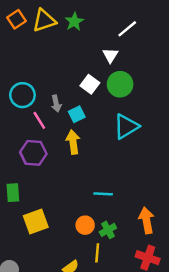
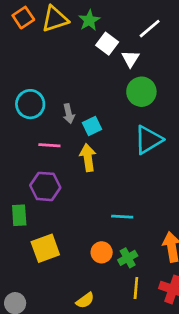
white square: (90, 84) -> (107, 44), moved
pink line: (39, 120) -> (49, 145), moved, turned -54
purple hexagon: (33, 153) -> (45, 186), moved
yellow line: (97, 253) -> (136, 288), moved

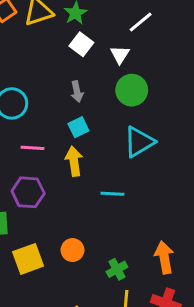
white square: (107, 44) -> (81, 44), moved
gray arrow: (69, 114) -> (77, 92), moved
cyan line: (122, 217) -> (112, 194), moved
orange circle: (102, 252) -> (72, 250), moved

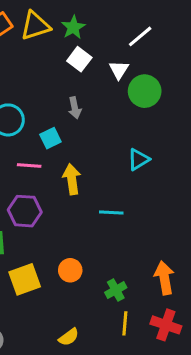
green circle: (132, 90) -> (145, 91), moved
cyan square: (78, 127) -> (50, 138), moved
cyan triangle: (139, 142) -> (139, 159), size x0.7

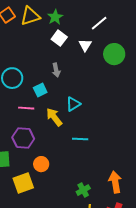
green circle: (145, 91) -> (114, 54), moved
cyan triangle: (139, 159) -> (73, 104), moved
yellow arrow: (72, 179) -> (54, 117), turned -30
orange circle: (70, 270) -> (41, 164), moved

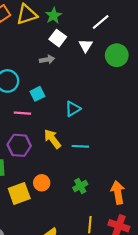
gray arrow: (56, 70) -> (47, 60), moved, turned -88
yellow arrow: (54, 117) -> (52, 139), moved
orange circle: (41, 164) -> (42, 183), moved
green cross: (83, 190) -> (80, 186), moved

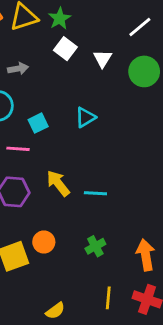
white line: (101, 22) -> (140, 27), moved
gray arrow: (47, 60) -> (18, 69), moved
cyan triangle: (73, 109) -> (85, 117), moved

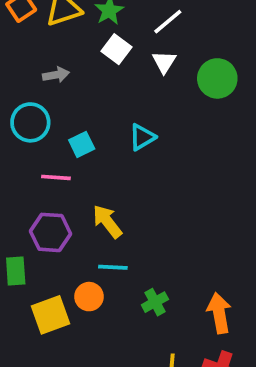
white line: (140, 27) -> (168, 22), moved
cyan line: (95, 193) -> (113, 267), moved

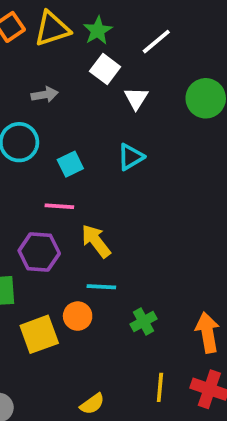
white triangle: (164, 62) -> (136, 98), moved
pink line: (56, 177) -> (59, 206), moved

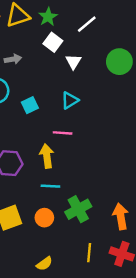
pink line: (59, 206) -> (63, 133), moved
yellow arrow: (96, 241) -> (47, 156), turned 30
orange circle: (78, 316) -> (44, 218), moved
green cross: (143, 322) -> (78, 209), size x1.5

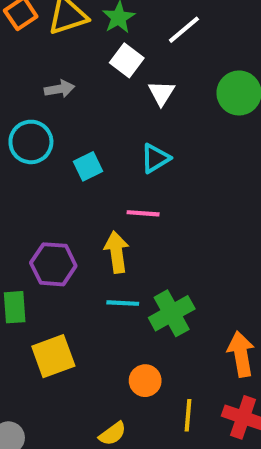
green cross: (78, 209) -> (172, 313), moved
orange circle: (44, 218) -> (145, 381), moved

